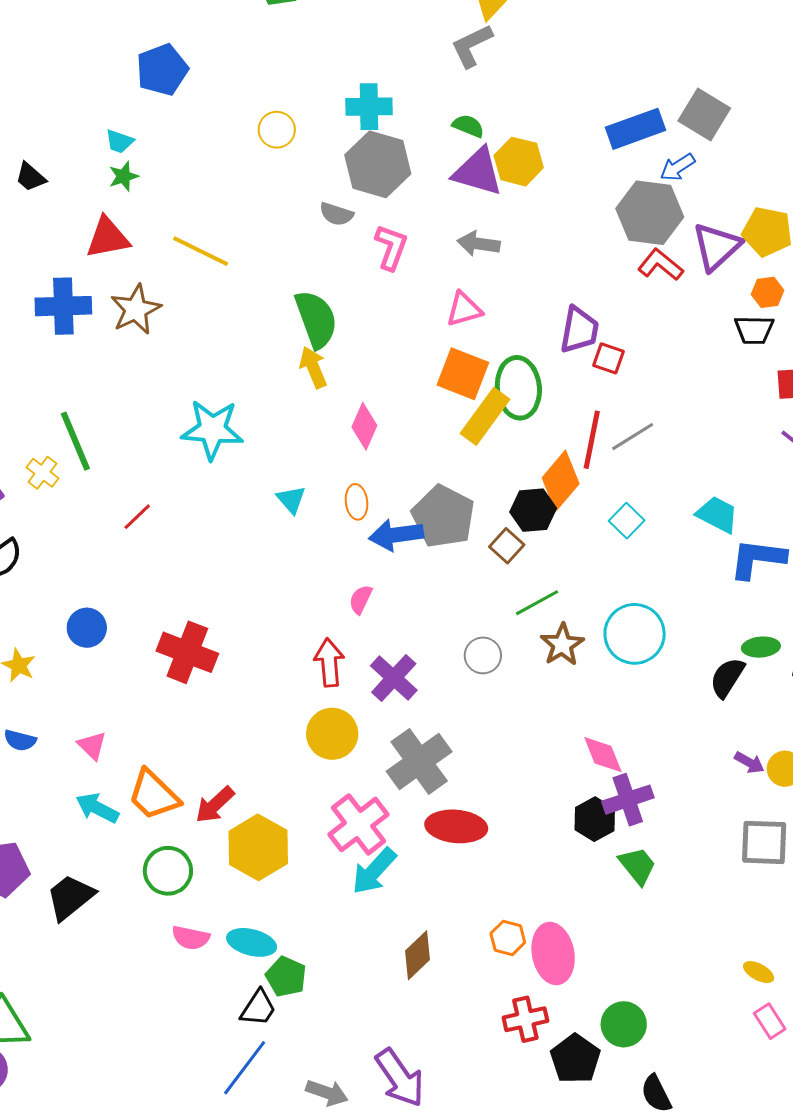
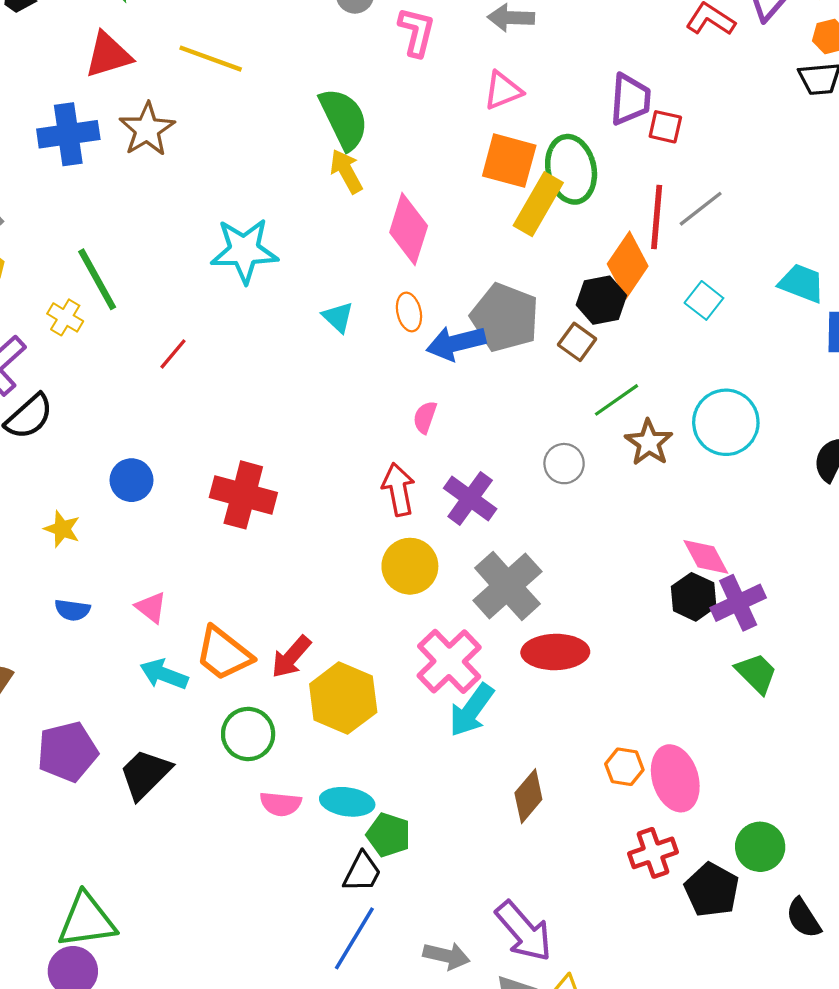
pink diamond: (364, 426) -> (409, 229), size x1.4
black hexagon: (595, 819) -> (694, 597), moved

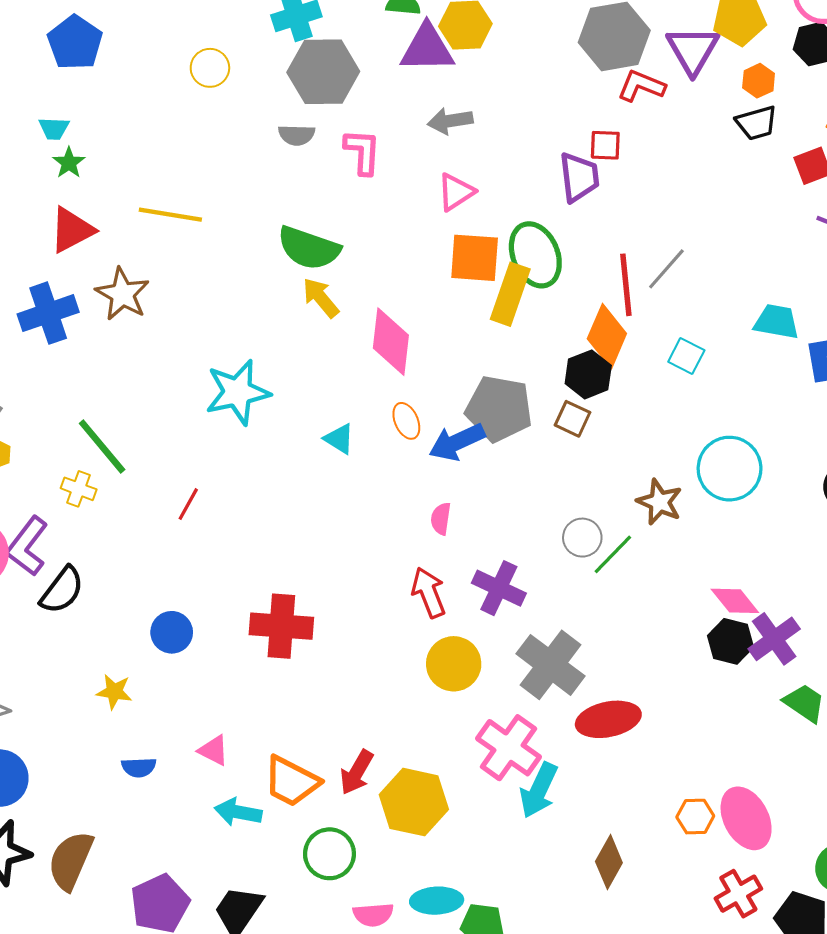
green semicircle: (344, 119) -> (309, 248), turned 146
red square: (665, 127) -> (605, 145), moved
green line: (616, 400) -> (613, 554), moved

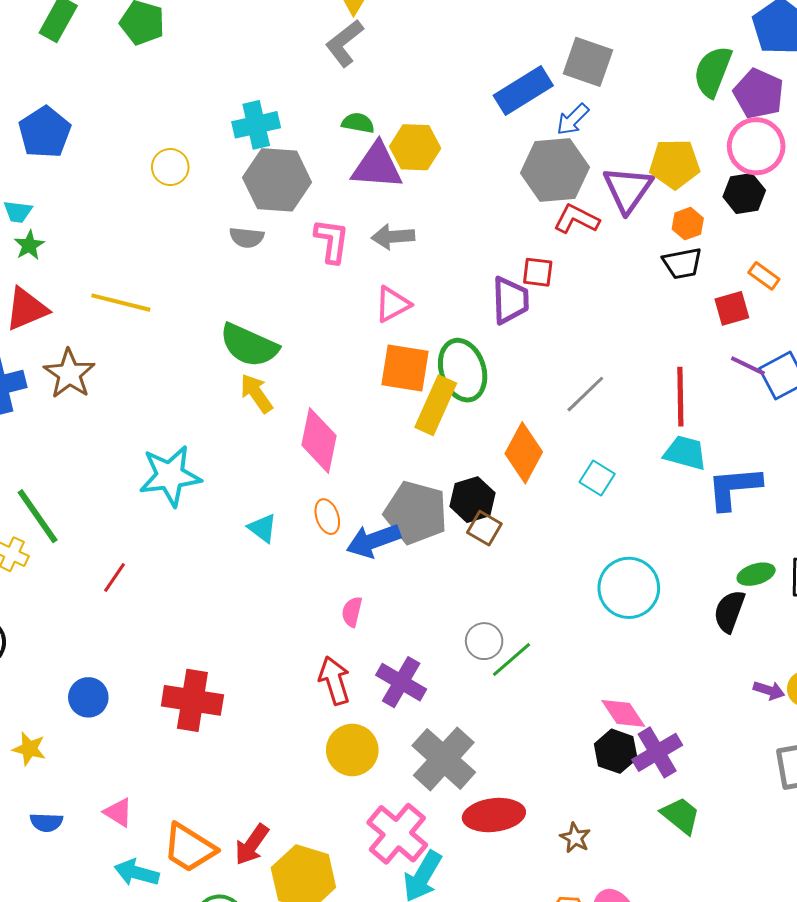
pink L-shape: (363, 152) -> (332, 241), moved
red line: (626, 285) -> (680, 397), moved
black hexagon: (588, 374) -> (472, 500), moved
brown star: (660, 502) -> (575, 838), moved, size x0.7

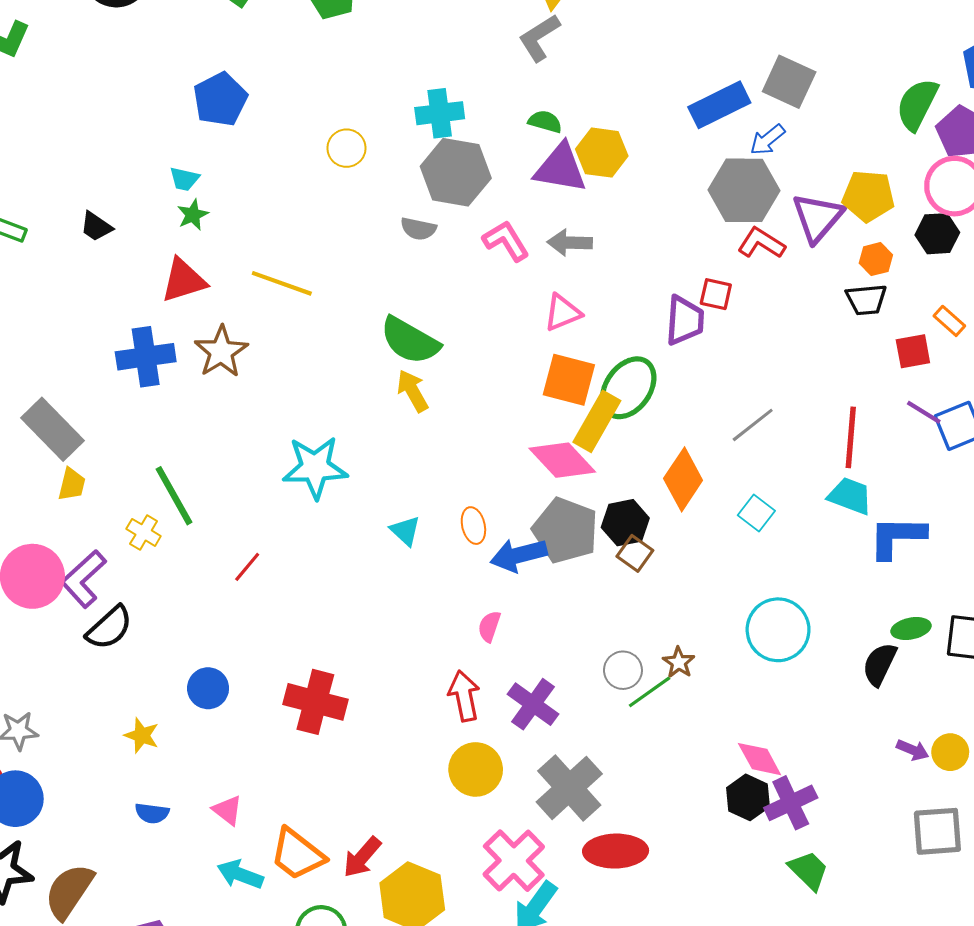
pink L-shape: (332, 241) -> (506, 241), turned -45
green ellipse: (463, 370) -> (628, 388), turned 48
pink diamond: (319, 440) -> (562, 460), moved, turned -60
brown star: (575, 838) -> (679, 662), moved

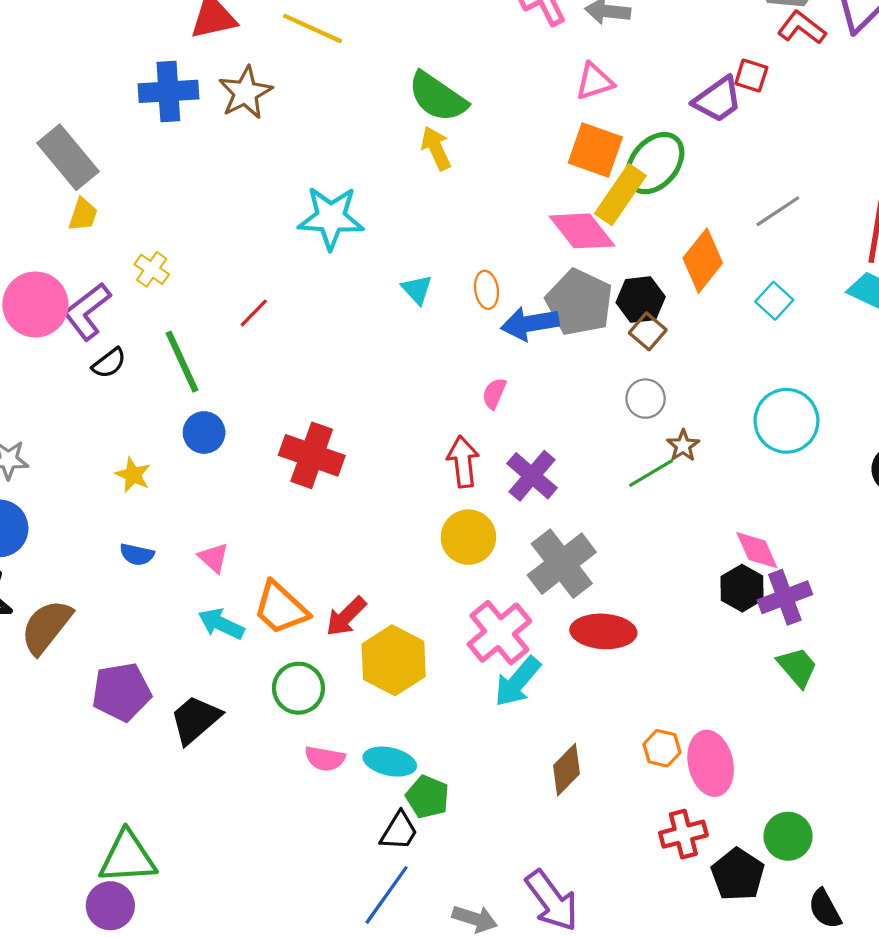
purple trapezoid: (685, 320) -> (718, 100), turned 46
green line: (174, 496) -> (182, 362), moved
black semicircle: (109, 628) -> (109, 363), size x0.7
gray circle: (623, 670) -> (646, 399), moved

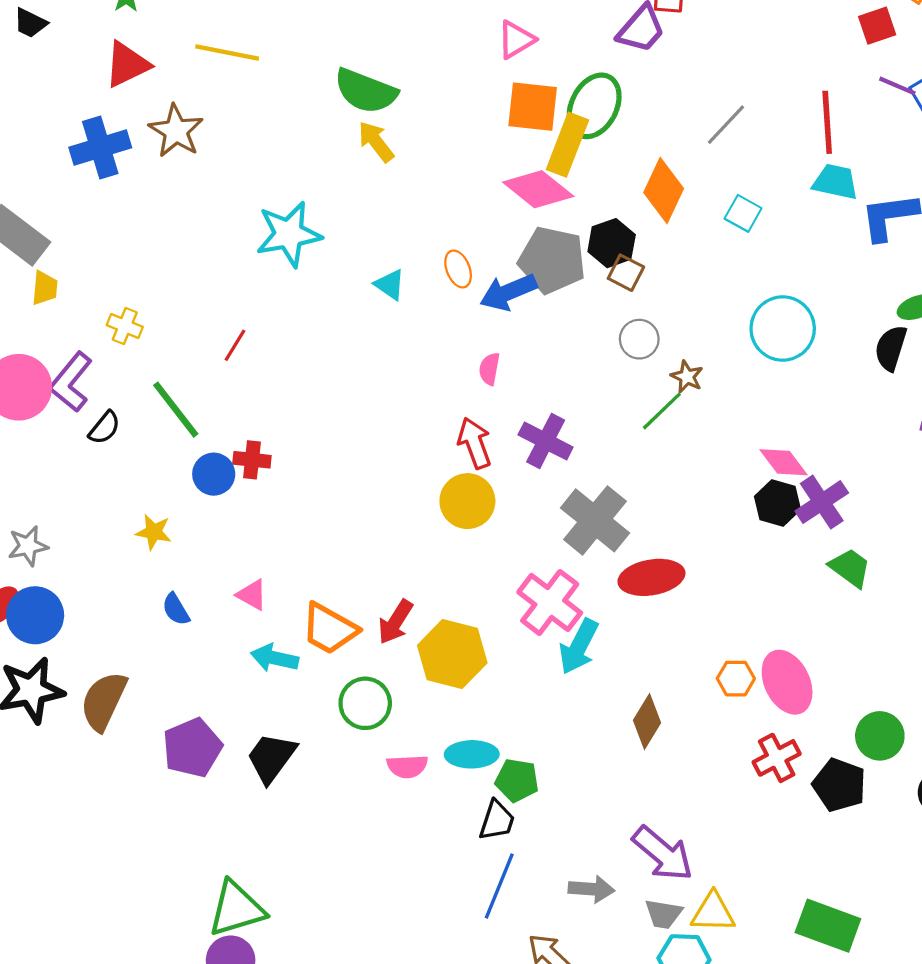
red cross: (312, 455) -> (252, 460), moved, size x0.6
yellow circle: (468, 537) -> (467, 501), moved
blue semicircle: (137, 554) -> (176, 609), turned 60

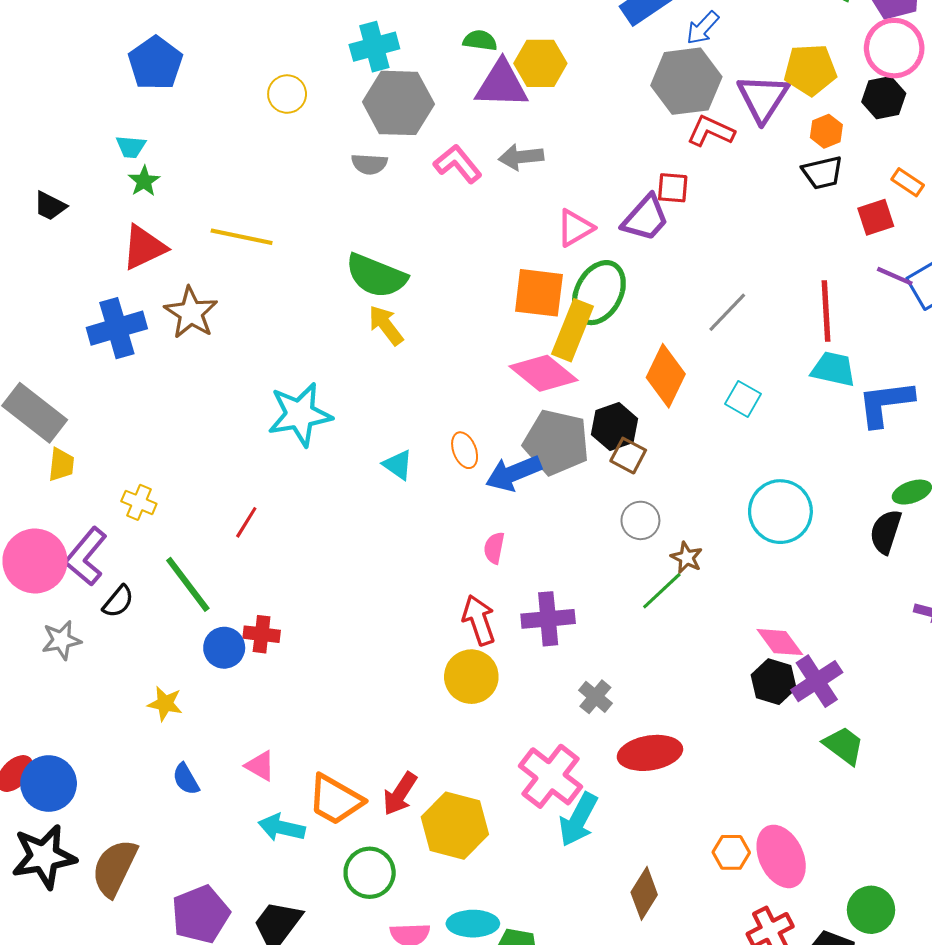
pink triangle: (516, 40) -> (575, 228), moved
purple cross: (546, 441) -> (548, 619), turned -33
gray cross: (595, 520) -> (595, 697), size x0.5
gray star: (28, 546) -> (61, 640), moved

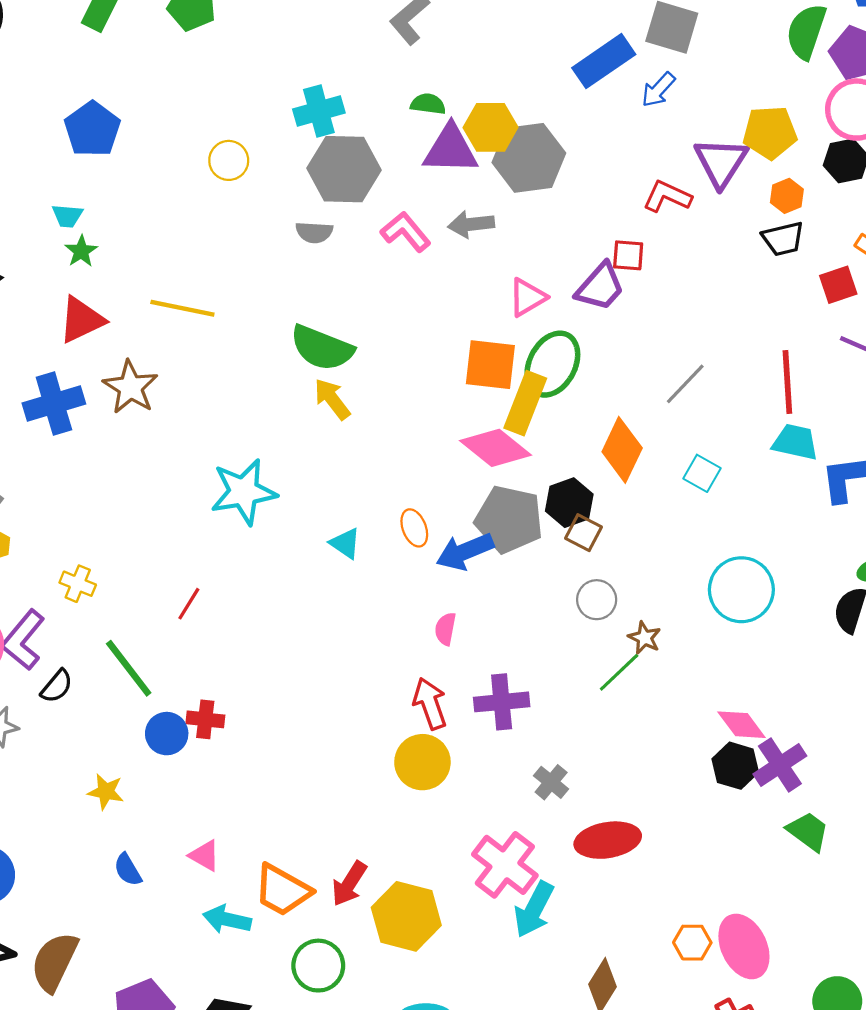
gray hexagon: (686, 81) -> (529, 158), moved

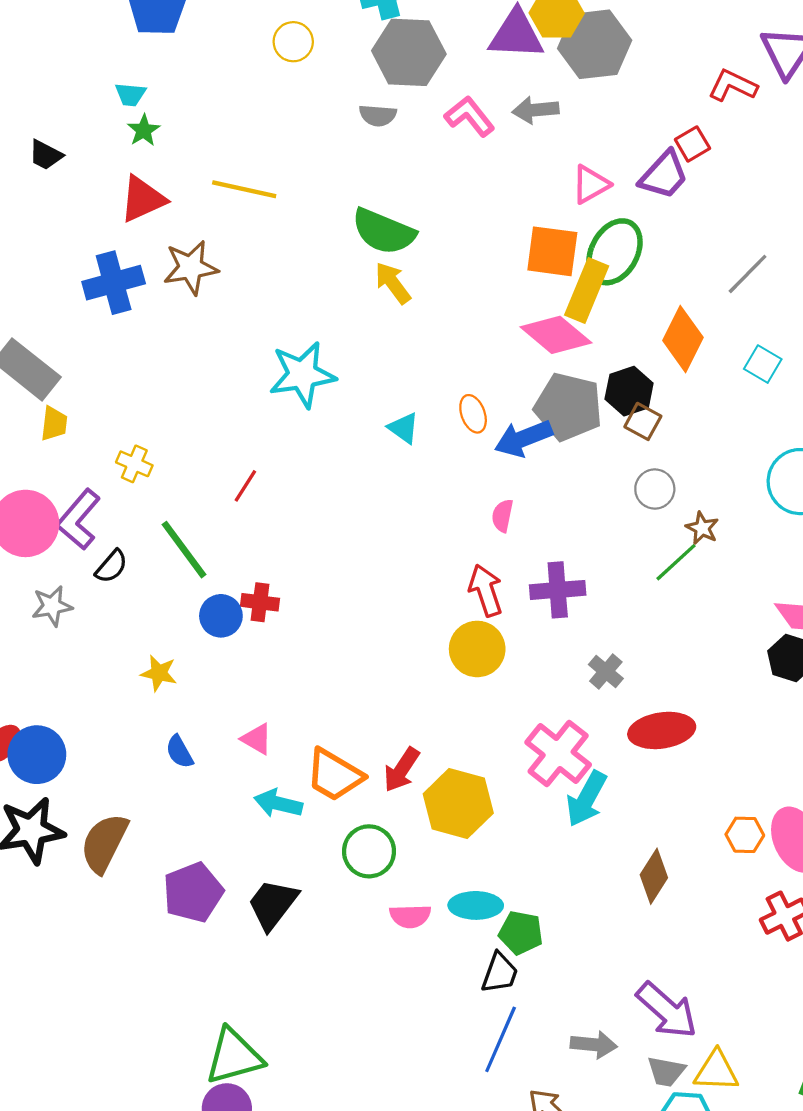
red square: (628, 255) -> (692, 144), turned -36
brown star: (130, 387) -> (191, 268), turned 30

